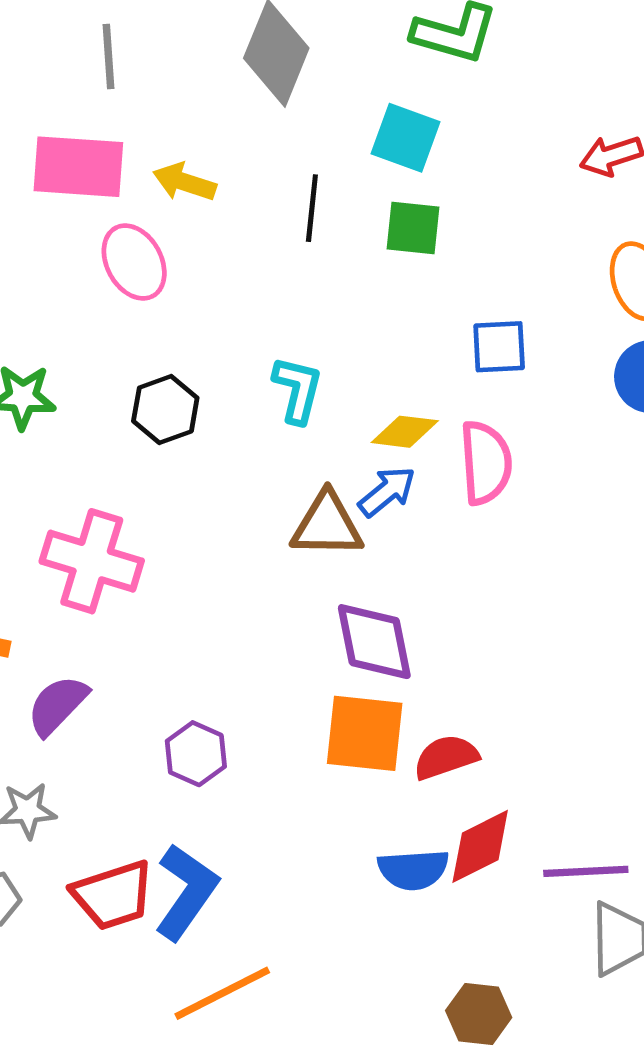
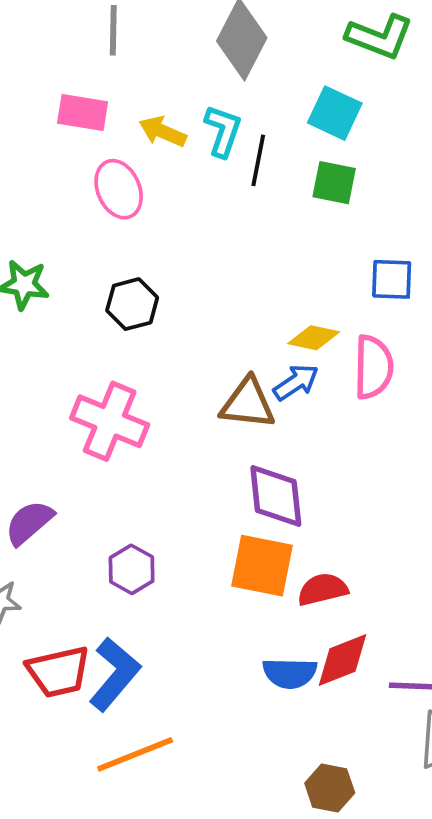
pink rectangle: (78, 167) -> (83, 112), size x0.7
cyan L-shape: (298, 390) -> (223, 131), moved
pink cross: (92, 561) -> (110, 421), moved

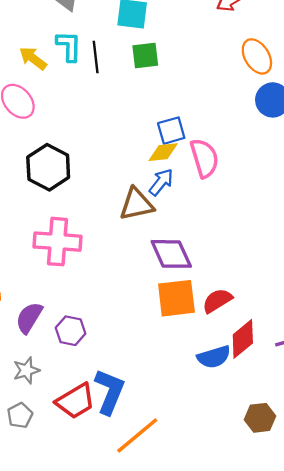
yellow arrow: (163, 132) -> (33, 58), turned 32
blue square: (392, 279) -> (171, 131), moved
black hexagon: (132, 304) -> (48, 167), size x1.4
purple hexagon: (132, 569) -> (71, 331), moved

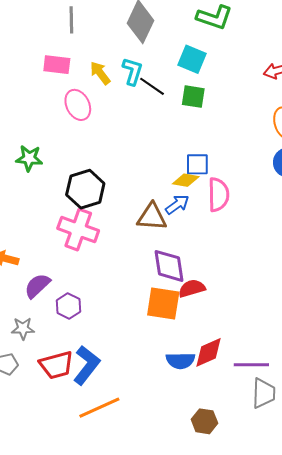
black line: (96, 57) -> (152, 86), turned -64
black hexagon: (48, 167) -> (85, 189), moved
red semicircle: (217, 301) -> (192, 288), moved

